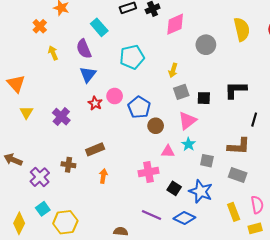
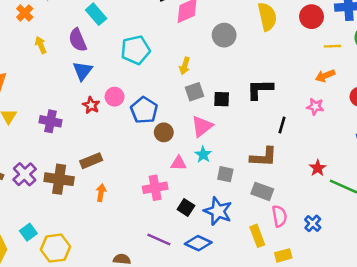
purple cross: (61, 117) -> (51, 121), turned -30
brown cross: (68, 165) -> (59, 179), size x1.6
purple cross: (40, 177) -> (25, 174), moved
pink semicircle: (257, 205) -> (279, 216), moved

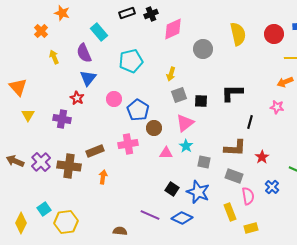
red star: (91, 105) -> (77, 98), moved
red star: (318, 168) -> (262, 157), moved
pink cross: (155, 188) -> (128, 144), moved
blue cross: (313, 223) -> (272, 187), moved

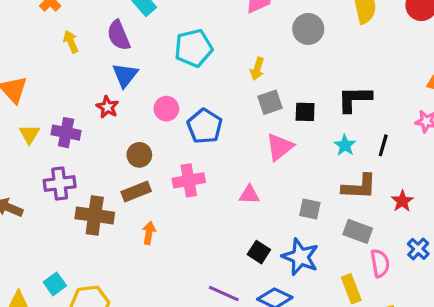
purple cross: (62, 119) -> (66, 133), moved
brown circle: (154, 128) -> (139, 155), moved
cyan star: (186, 146) -> (345, 145), moved
purple cross: (41, 162) -> (60, 184), moved, turned 36

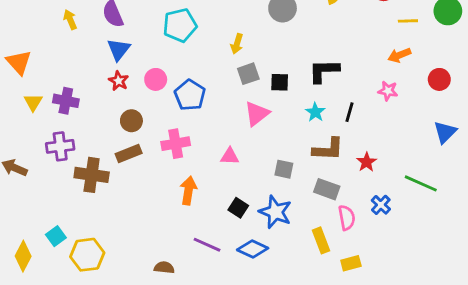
red star: (107, 107) -> (119, 81), moved
orange arrow: (149, 233) -> (188, 191), moved, size x1.4

